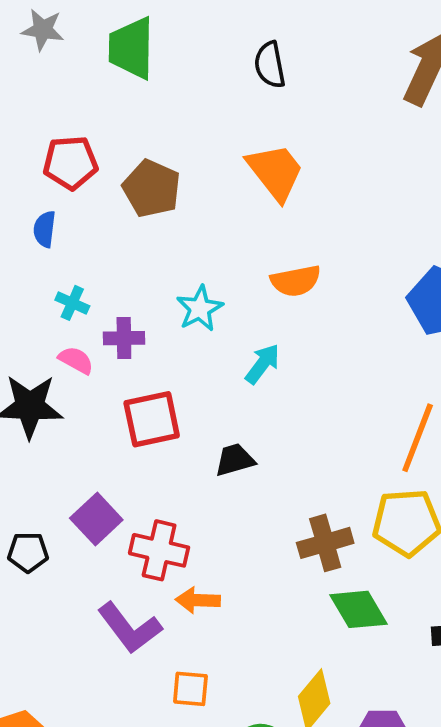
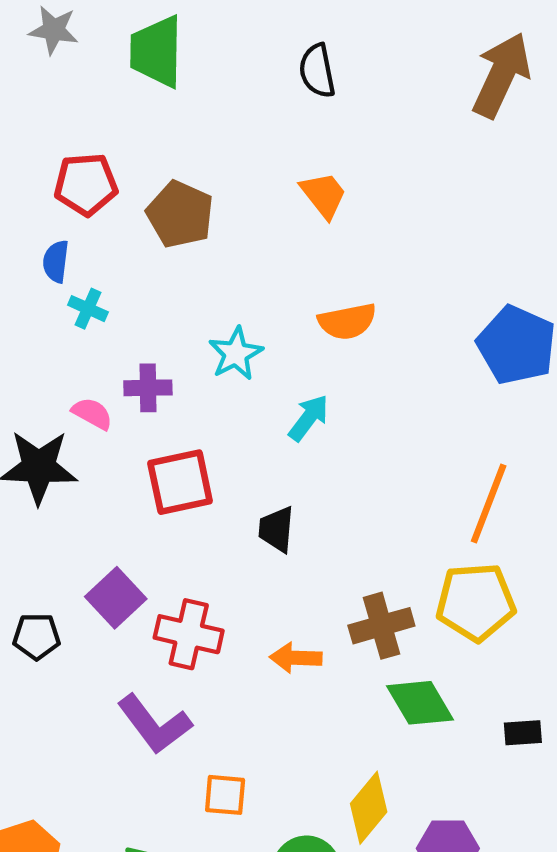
orange trapezoid: (275, 172) -> (324, 195), size x0.7
cyan cross: (72, 303) -> (88, 309), moved
black trapezoid: (235, 460) -> (276, 529), turned -69
orange arrow: (198, 600) -> (296, 658), moved

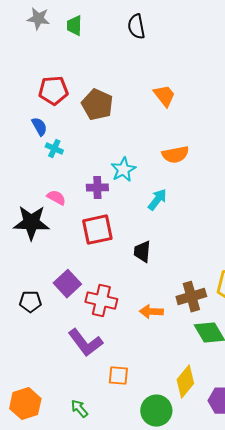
green trapezoid: (157, 51) -> (74, 26), moved, size x0.6
black semicircle: (317, 71) -> (136, 27), moved
blue semicircle: (56, 261) -> (39, 127), turned 144
purple cross: (148, 388) -> (97, 188), moved

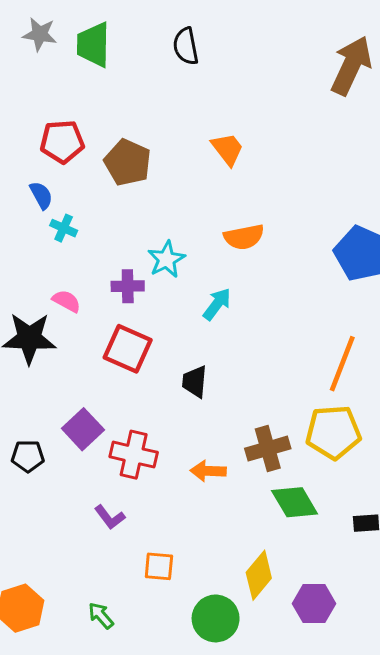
green trapezoid: (74, 26) -> (93, 45), size x1.5
red square: (97, 230) -> (128, 349), turned 36
purple L-shape: (85, 343) -> (110, 517), size x0.6

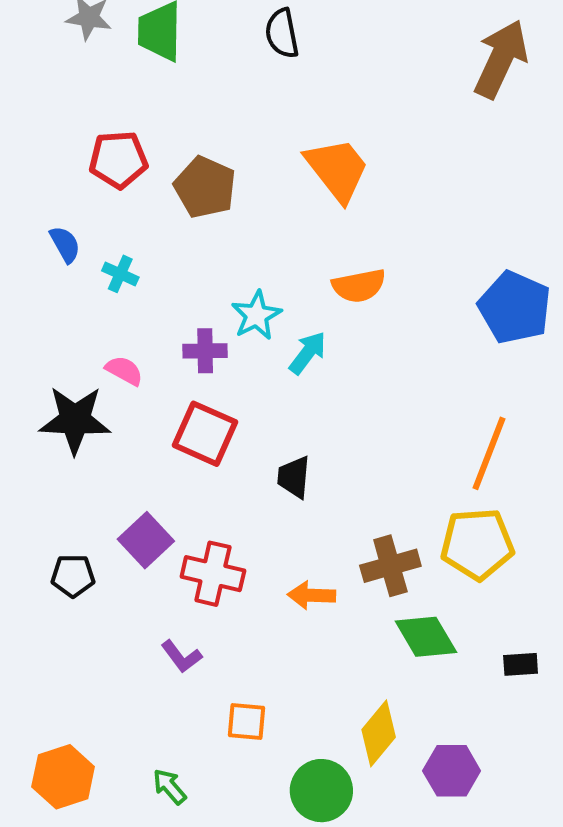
orange trapezoid: (227, 149) -> (337, 169), size x1.5
blue semicircle: (41, 195) -> (65, 244), moved
cyan arrow: (217, 304) -> (308, 353), moved

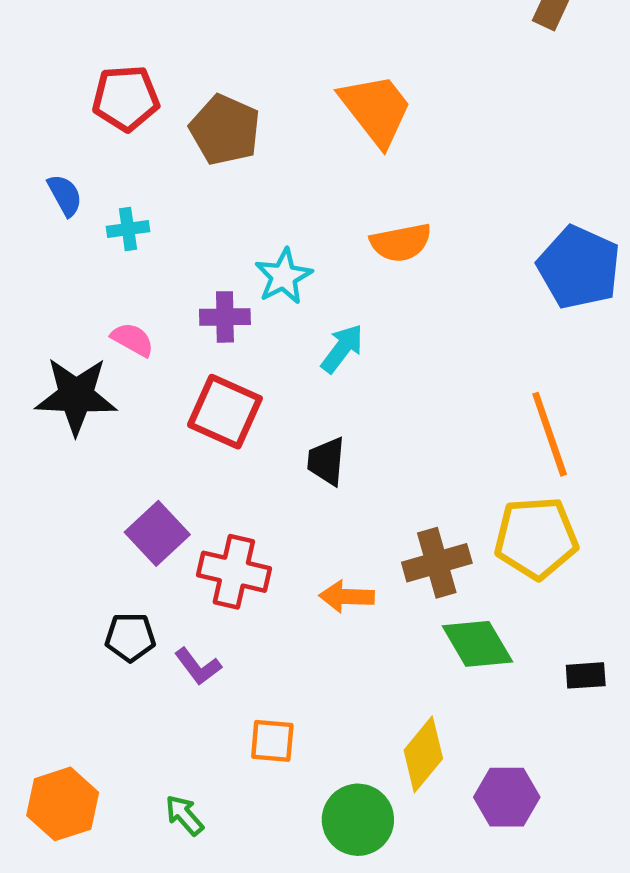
cyan cross: (120, 274) -> (128, 229), turned -32
cyan arrow: (308, 353) -> (342, 348), moved
orange line: (489, 453) -> (550, 434), turned -40
black pentagon: (73, 576) -> (130, 637), moved

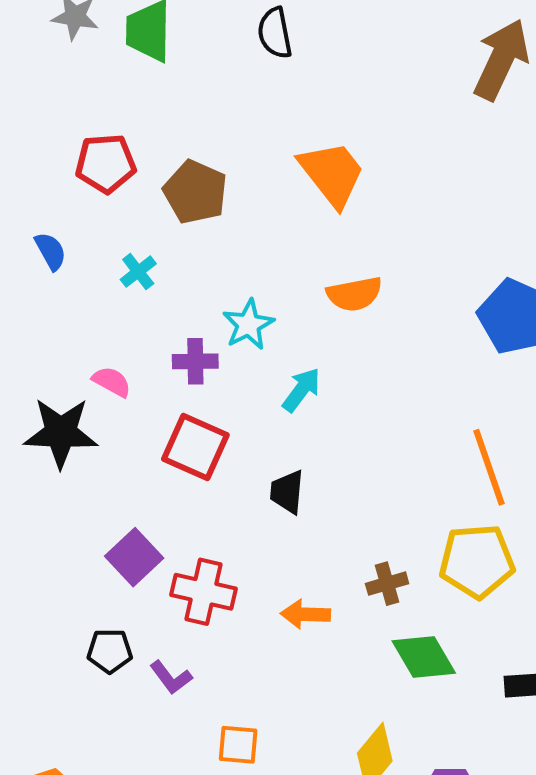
cyan cross: (128, 229) -> (138, 272), moved, turned -30
brown cross: (437, 563) -> (387, 584), size x0.7

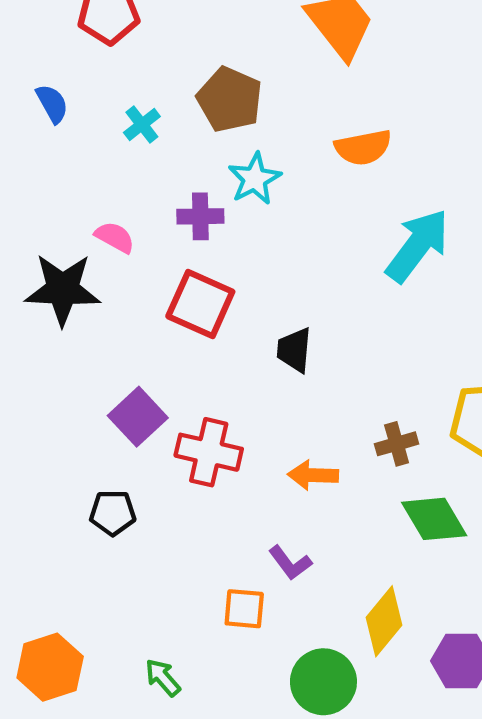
brown pentagon: (195, 192) -> (230, 99), moved
cyan arrow: (301, 390) -> (417, 246), moved, size x1.6
purple L-shape: (171, 677) -> (290, 563), moved

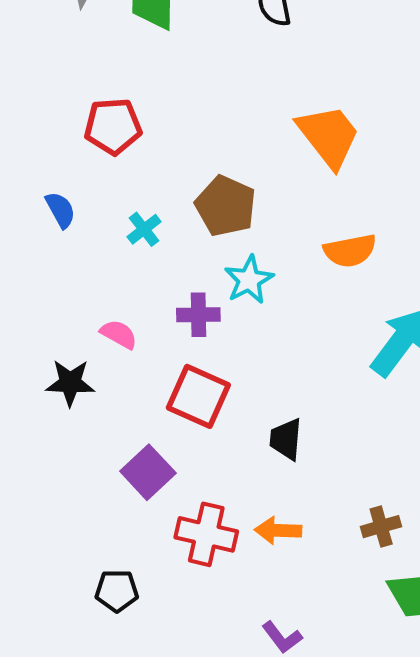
black star: (63, 289) -> (70, 383), size x0.7
purple square: (138, 417) -> (148, 472), moved
orange arrow: (313, 475) -> (278, 530), moved

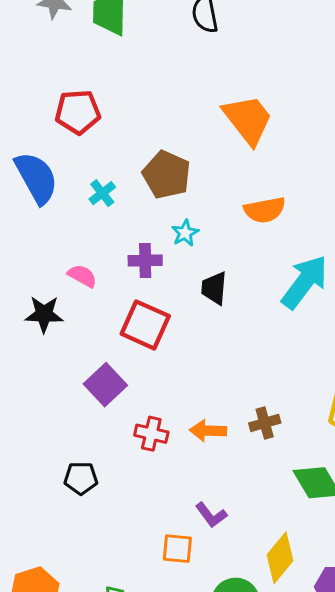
blue semicircle: (60, 210) -> (36, 178), size x1.8
cyan star: (249, 280) -> (185, 233), size x0.7
black trapezoid: (286, 439) -> (214, 288), moved
brown cross: (381, 527) -> (265, 423), moved
red cross: (206, 534) -> (151, 434), size x0.7

